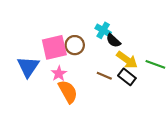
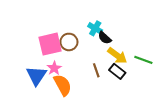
blue triangle: (28, 67) -> (36, 76), moved
brown line: (104, 76) -> (96, 70), turned 48

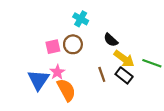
cyan cross: (95, 28) -> (81, 19), moved
pink square: (50, 44) -> (53, 47), size x0.6

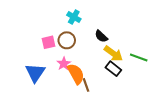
pink star: (57, 72) -> (64, 64), moved
brown line: (102, 74) -> (86, 85), moved
orange semicircle: (66, 90) -> (76, 74), moved

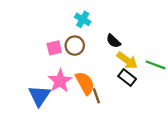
pink star: (64, 64) -> (60, 81), moved, size x1.5
blue triangle: (35, 73) -> (39, 96), moved

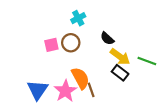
cyan cross: (83, 19) -> (78, 18), turned 32
pink star: (60, 81) -> (65, 91), moved

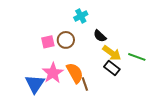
cyan cross: (78, 18) -> (81, 16), moved
pink star: (65, 91) -> (53, 73), moved

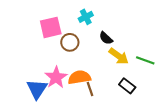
pink square: (48, 42) -> (51, 27), moved, size x1.5
black rectangle: (112, 68) -> (127, 86), moved
orange semicircle: (75, 73) -> (79, 77), turned -70

